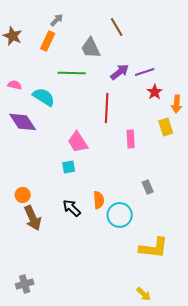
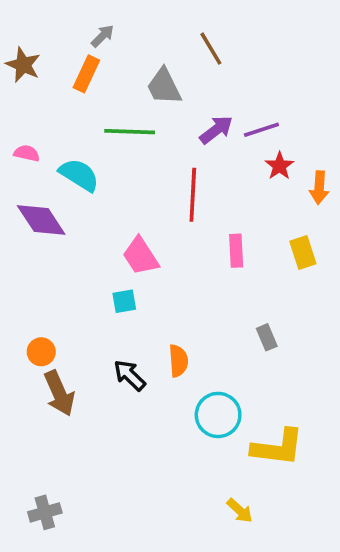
yellow rectangle: (166, 127) -> (303, 253), moved
cyan circle: (120, 215) -> (218, 415), moved
yellow arrow: (144, 294) -> (240, 511), moved

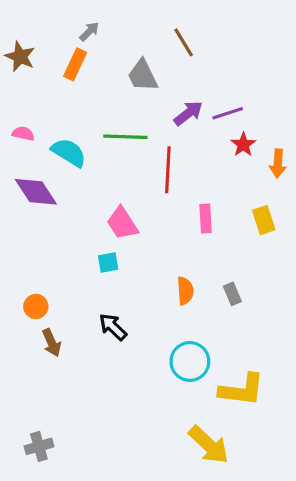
green line: (130, 132) -> (125, 137), moved
orange semicircle: (178, 361) -> (185, 291), moved
brown arrow: (59, 393) -> (52, 343), size x0.7
yellow arrow: (240, 511) -> (209, 445), size x1.8

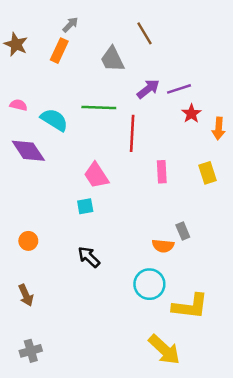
orange semicircle: (185, 291) -> (163, 246), moved, turned 100
brown arrow: (52, 343) -> (26, 295), moved

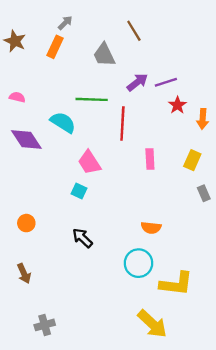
cyan semicircle: (54, 120) -> (63, 122), moved
yellow rectangle: (207, 173) -> (192, 160), turned 42
cyan square: (85, 206) -> (79, 191), turned 35
gray rectangle: (183, 231) -> (204, 193), moved
gray cross: (31, 351) -> (45, 325), moved

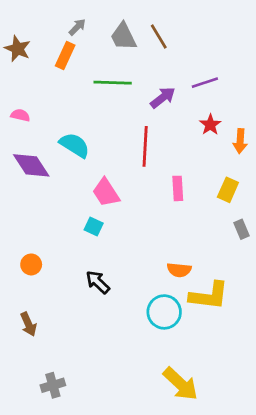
gray trapezoid: (104, 55) -> (123, 36), moved
purple line: (166, 82) -> (205, 83), moved
green line: (92, 99) -> (113, 83), moved
yellow L-shape: (176, 284) -> (209, 296), moved

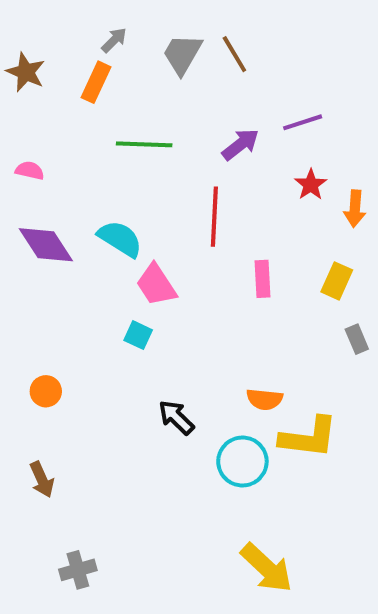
gray trapezoid: (123, 36) -> (182, 54), turned 56
green line: (113, 83) -> (144, 144), moved
cyan semicircle: (75, 145) -> (120, 239), moved
black arrow: (98, 282) -> (176, 417), moved

